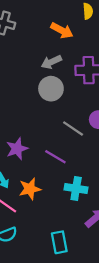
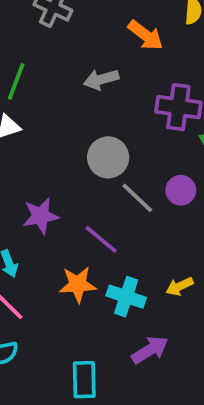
gray arrow: (51, 62) -> (101, 79), moved
gray circle: (51, 89) -> (108, 157), moved
orange star: (30, 189) -> (78, 284), moved

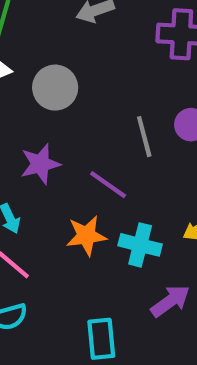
gray circle: (108, 157) -> (55, 88), moved
gray line: (137, 198) -> (144, 137), turned 36

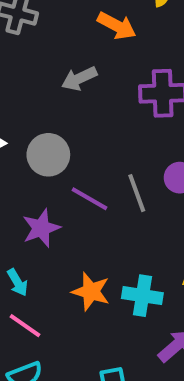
purple line: (108, 185) -> (89, 199), moved
orange star: (86, 236) -> (91, 292), turned 30

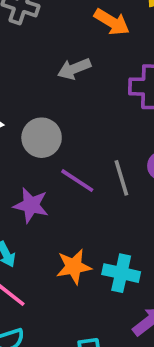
purple star: (41, 228) -> (31, 205), turned 30
orange star: (91, 292) -> (74, 267), turned -30

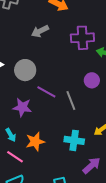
gray line: (121, 178) -> (71, 101), moved
orange star: (74, 267) -> (35, 142), moved

